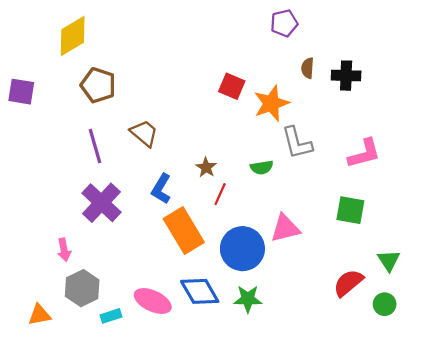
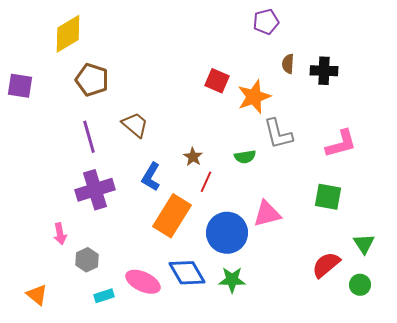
purple cross: (101, 203) -> (95, 190), turned 30
orange rectangle: (184, 230) -> (172, 216), turned 63
gray hexagon: (82, 288) -> (87, 260), moved, size x0.7
orange triangle: (39, 315) -> (37, 295), turned 50

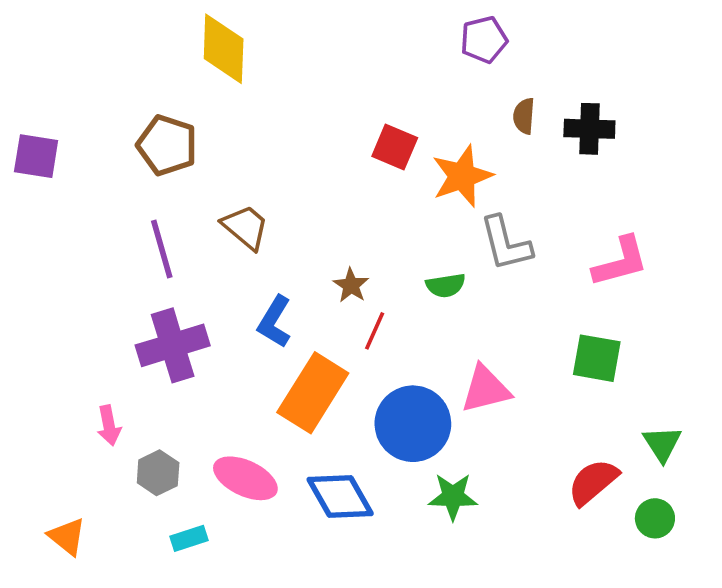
yellow diamond: (68, 34) -> (224, 49), moved, turned -57
green star: (232, 280) -> (453, 497), moved
pink ellipse: (143, 282) -> (245, 478), moved

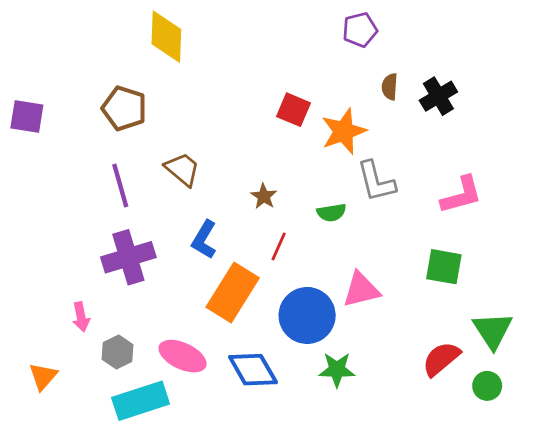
black cross: (589, 129) -> (438, 96), turned -33
brown star: (351, 285) -> (264, 196), moved
green triangle: (662, 444) -> (493, 330), size x1.4
orange triangle: (67, 537) -> (43, 376), moved, turned 32
cyan rectangle: (189, 538) -> (141, 401), size x2.0

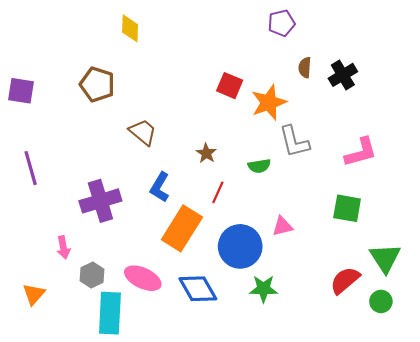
yellow diamond: (166, 37) -> (130, 28), size x0.7
purple line: (120, 185) -> (31, 168), moved
pink triangle: (361, 290) -> (283, 226), size x0.7
cyan rectangle: (141, 401) -> (110, 313), turned -69

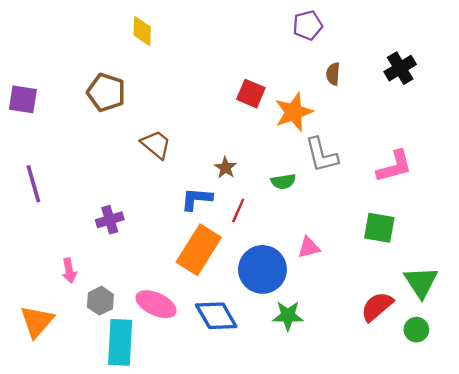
black cross: (343, 75) -> (400, 68), moved
blue L-shape: (160, 187) -> (197, 199), moved, turned 64
purple cross: (100, 201) -> (110, 220), size x0.6
orange triangle: (34, 294) -> (37, 322), size x1.4

